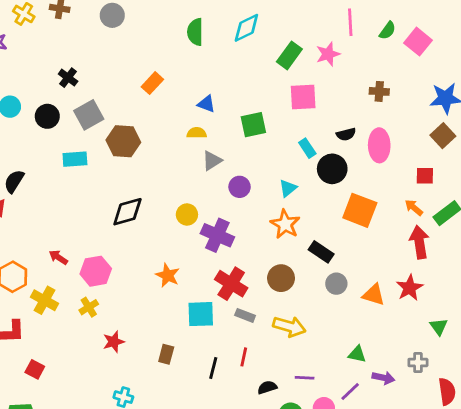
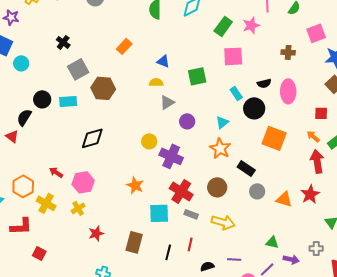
pink square: (418, 42) -> (316, 33), moved, turned 30
black circle: (47, 116) -> (42, 99), moved
black diamond: (127, 212) -> (92, 138), moved
brown rectangle: (166, 354) -> (134, 242), size x1.5

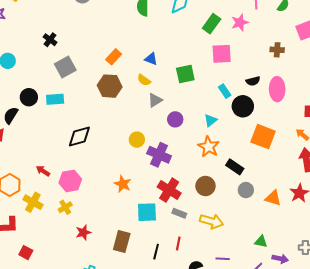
orange rectangle: (124, 46) -> (114, 57), moved
yellow semicircle: (156, 82) -> (144, 80), turned -144
brown hexagon: (103, 88) -> (110, 86), moved

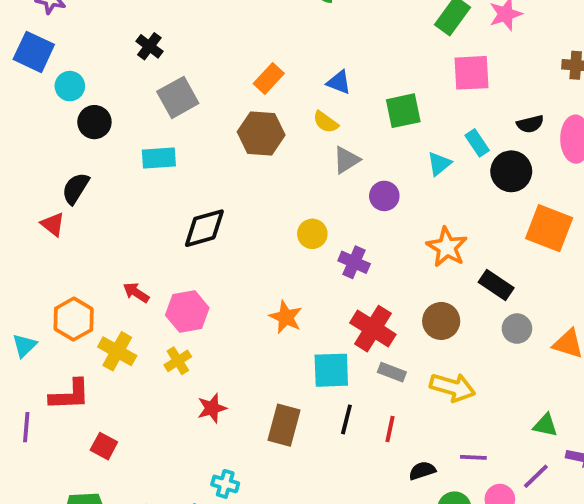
black circle: (29, 97) -> (94, 122), moved
cyan triangle: (211, 120) -> (439, 164), moved
purple cross: (159, 155) -> (354, 262), size x0.7
black line: (156, 252) -> (346, 419), moved

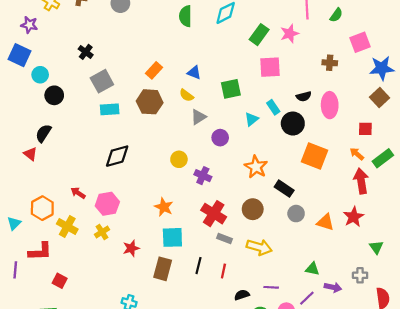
cyan rectangle: (159, 158) -> (110, 109), moved
cyan square: (331, 370) -> (172, 237), moved
red star: (212, 408) -> (131, 248), moved

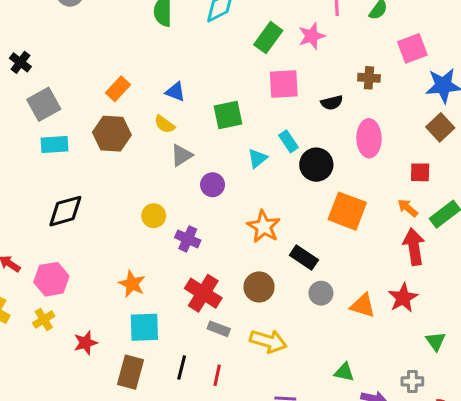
black semicircle: (304, 96) -> (332, 103), moved

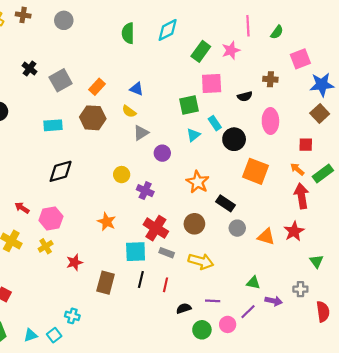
gray square: (44, 104) -> (61, 80), moved
green square: (228, 115) -> (189, 105), moved
cyan square: (144, 327) -> (136, 252), moved

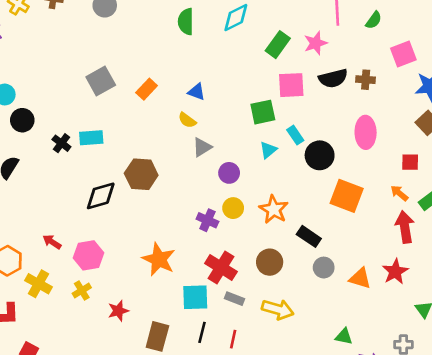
black cross: (30, 69) -> (61, 143), moved
black semicircle: (245, 96) -> (333, 78), moved, size x1.5
brown hexagon: (93, 118) -> (141, 174), moved
yellow circle: (122, 175) -> (233, 208), moved
orange star: (107, 222) -> (159, 259), size x1.4

